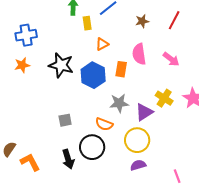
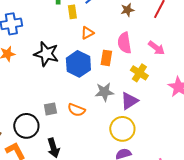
yellow cross: (164, 98) -> (139, 73), moved
orange semicircle: (104, 124) -> (76, 110), moved
black circle: (92, 147) -> (26, 126), moved

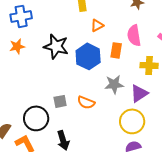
yellow cross: (139, 73) -> (149, 65), turned -30

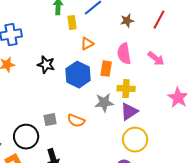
black star: (56, 46) -> (46, 65), size x0.7
yellow cross: (149, 65) -> (126, 89), moved
yellow circle: (132, 121) -> (135, 140), moved

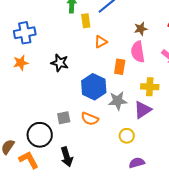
brown star: (127, 21) -> (141, 29), moved
blue hexagon: (78, 75) -> (94, 87), moved
yellow cross: (126, 89) -> (150, 87), moved
yellow circle: (135, 140) -> (127, 136), moved, size x0.6

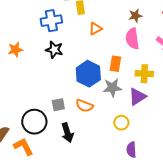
blue cross: (25, 33) -> (51, 21), moved
orange rectangle: (120, 67) -> (115, 64), moved
black arrow: (67, 157) -> (67, 133), moved
purple semicircle: (137, 163) -> (131, 150), turned -77

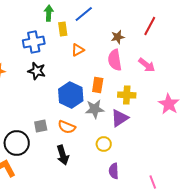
black arrow: (67, 133) -> (63, 155), moved

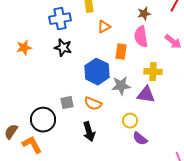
orange rectangle: (98, 85) -> (121, 52), moved
purple triangle: (120, 118) -> (146, 95), turned 42
purple semicircle: (114, 171) -> (140, 139), moved, turned -49

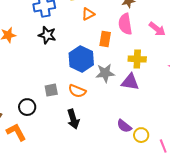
black circle: (43, 120) -> (27, 107), size x0.7
yellow circle: (130, 121) -> (141, 135), moved

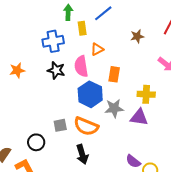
pink semicircle: (125, 24) -> (81, 66), moved
orange semicircle: (77, 91) -> (86, 126), size x1.4

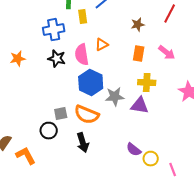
orange triangle: (97, 49) -> (102, 45), moved
orange rectangle: (114, 74) -> (139, 54), moved
black circle: (36, 142) -> (49, 131), moved

